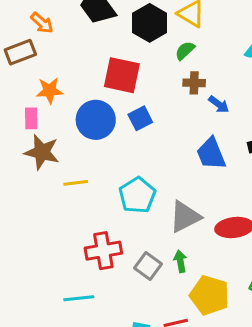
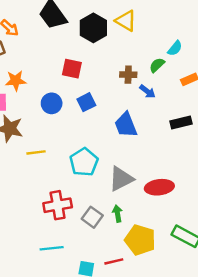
green semicircle: (185, 51) -> (157, 65), moved
red square: (122, 75) -> (72, 69), size x0.7
blue circle: (96, 120) -> (52, 103), size x0.7
blue trapezoid: (211, 154) -> (126, 125), moved
cyan line: (79, 298) -> (52, 248), moved

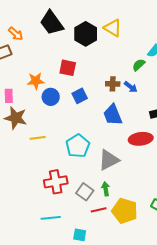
brown cross: (128, 75) -> (113, 84), moved
orange star: (16, 81) -> (36, 81), moved
red ellipse: (159, 187) -> (141, 139), moved
red line: (114, 261) -> (99, 210), moved

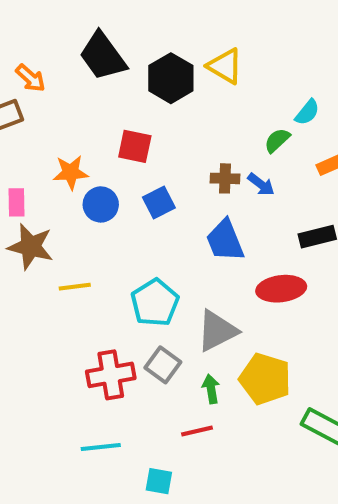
gray square: (85, 192) -> (163, 365), moved
yellow pentagon: (125, 211) -> (265, 379), moved

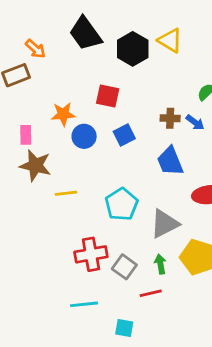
gray square: (163, 365) -> (124, 267), moved

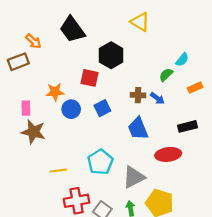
yellow triangle: (170, 40) -> (140, 22), moved
black hexagon: (133, 49) -> (111, 55), moved
yellow line: (66, 193) -> (58, 171), moved

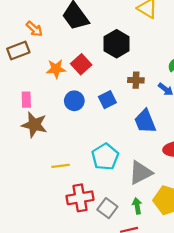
red square: (89, 78) -> (81, 64), moved, turned 36
orange star: (55, 92) -> (56, 69), moved
brown cross: (138, 95) -> (136, 80), moved

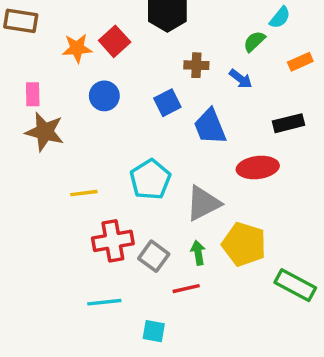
brown rectangle: (18, 51) -> (21, 21), turned 30
blue square: (107, 100) -> (167, 103), moved

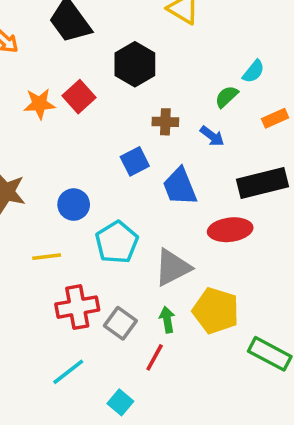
blue circle: (104, 96) -> (74, 205), moved
black rectangle: (288, 123) -> (262, 183), size x1.5
red line: (186, 289) -> (155, 357), turned -48
cyan line: (104, 302) -> (68, 372), turned -32
cyan square: (154, 331) -> (120, 402), turned 30

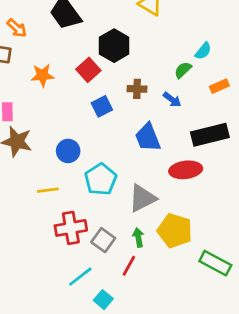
red square: (79, 97) -> (88, 70), moved
blue square: (135, 161) -> (102, 106), moved
cyan line: (68, 372) -> (80, 277), moved

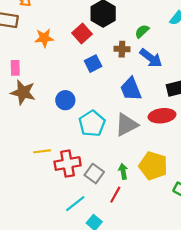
green semicircle: (183, 70) -> (142, 31), moved
blue arrow: (172, 100) -> (151, 58), size x1.5
yellow line: (48, 190) -> (42, 151), moved
gray triangle: (142, 198) -> (126, 125), moved

